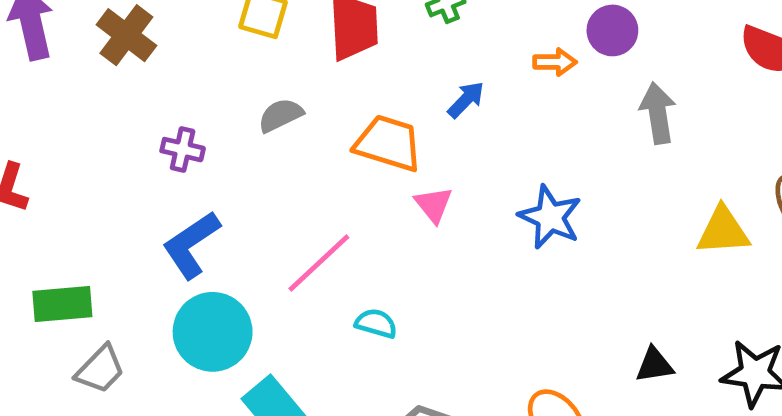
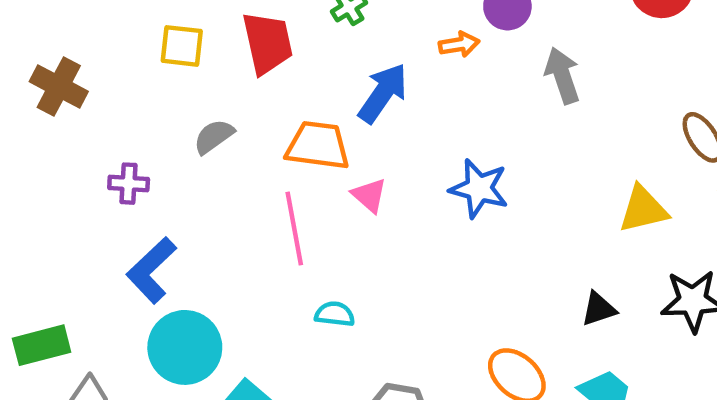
blue arrow: (466, 100) -> (383, 93), size x1.6
yellow triangle: (723, 231) -> (643, 209), moved
pink line: (319, 263) -> (294, 228), moved, turned -48

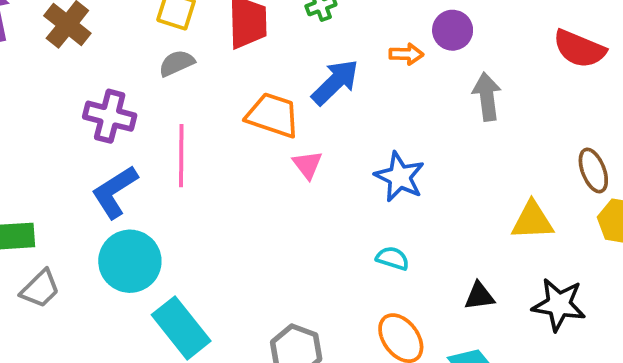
gray semicircle: (214, 136) -> (177, 63), moved
purple cross: (129, 184) -> (110, 116), size x1.5
pink line: (294, 228) -> (181, 156), moved
cyan semicircle: (335, 314) -> (393, 258), moved

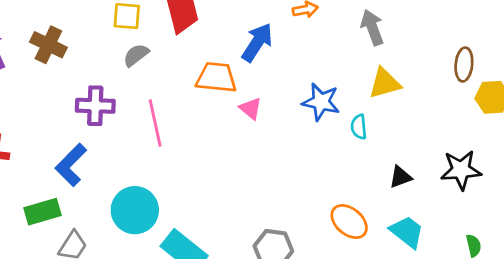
brown ellipse: (593, 170) -> (464, 64), turned 40
blue L-shape: (115, 192) -> (71, 165), moved
yellow triangle: (532, 221) -> (385, 83), moved
cyan semicircle: (393, 258) -> (359, 127), moved, turned -100

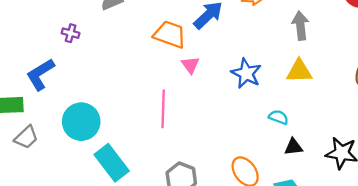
purple cross: (95, 106) -> (71, 33), size x0.6
pink line: (155, 123) -> (163, 109), moved
cyan semicircle: (359, 127) -> (279, 117), moved, turned 102

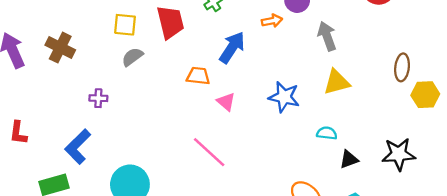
orange trapezoid: (170, 34) -> (198, 76), size x0.7
pink line: (163, 109) -> (209, 152), turned -36

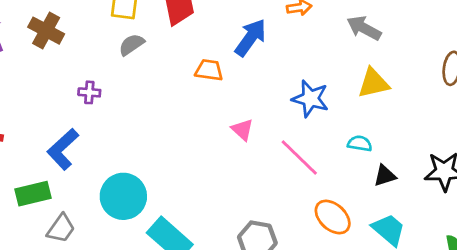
gray arrow: (327, 36) -> (364, 28), turned -44
pink triangle: (226, 102) -> (242, 130), moved
pink line: (209, 152) -> (299, 157), moved

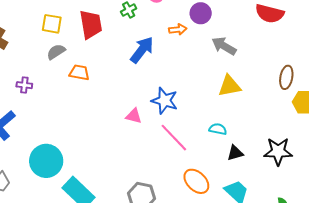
orange trapezoid: (209, 70) -> (79, 73), moved
blue star: (310, 99) -> (165, 101), moved
pink triangle: (242, 130) -> (134, 116), turned -30

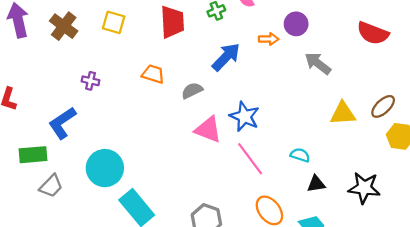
yellow square: (52, 24) -> (114, 22), moved
gray semicircle: (56, 52) -> (192, 91), moved
brown ellipse: (286, 77) -> (383, 106), turned 30
yellow triangle: (229, 86) -> (343, 113), moved
pink triangle: (134, 116) -> (208, 129), size x1.5

